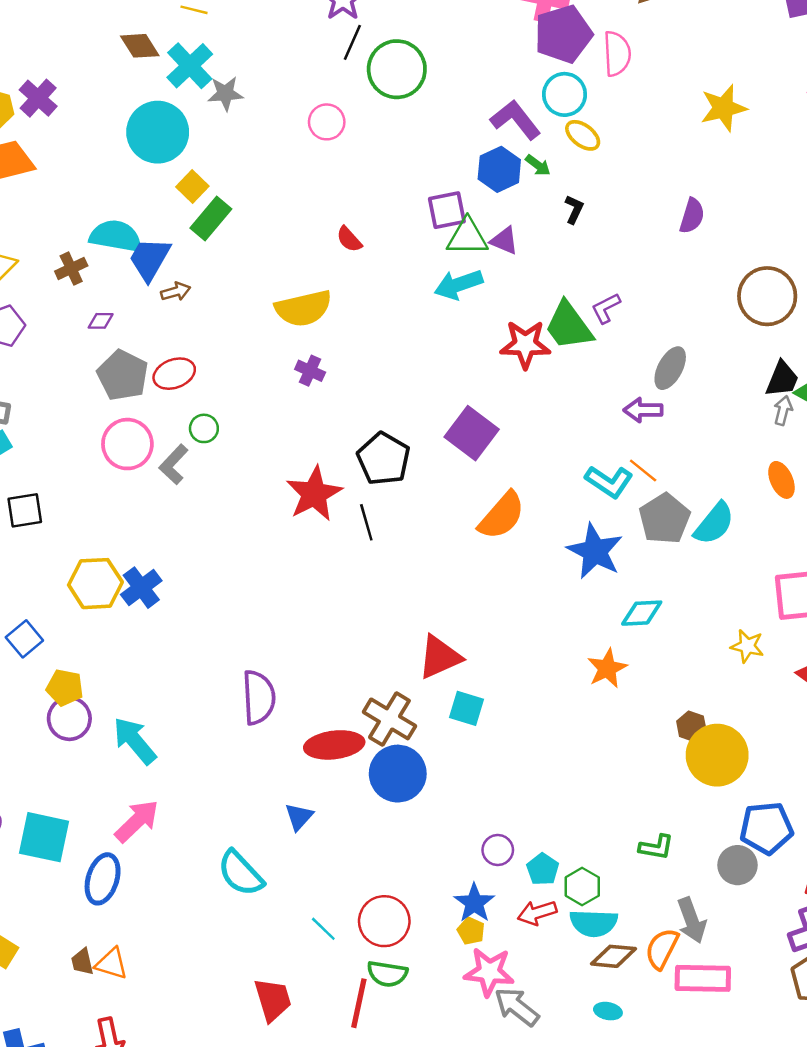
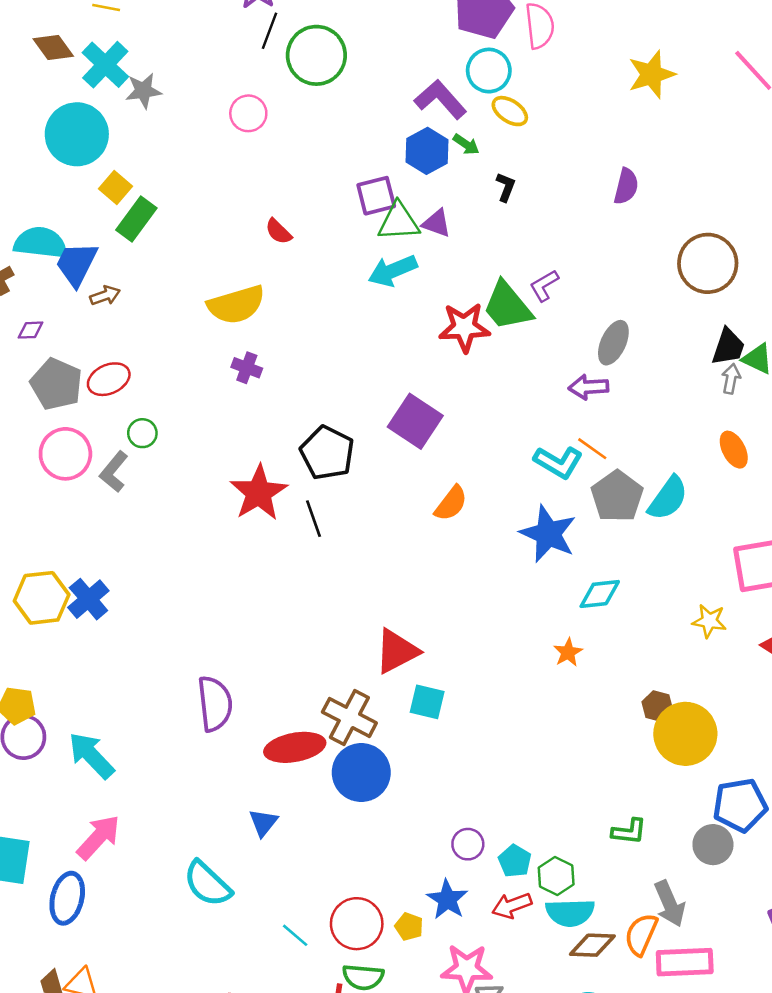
orange semicircle: (502, 516) -> (451, 503), size x0.7
orange star: (607, 668) -> (568, 652), size x0.7
yellow pentagon: (471, 931) -> (409, 927), moved

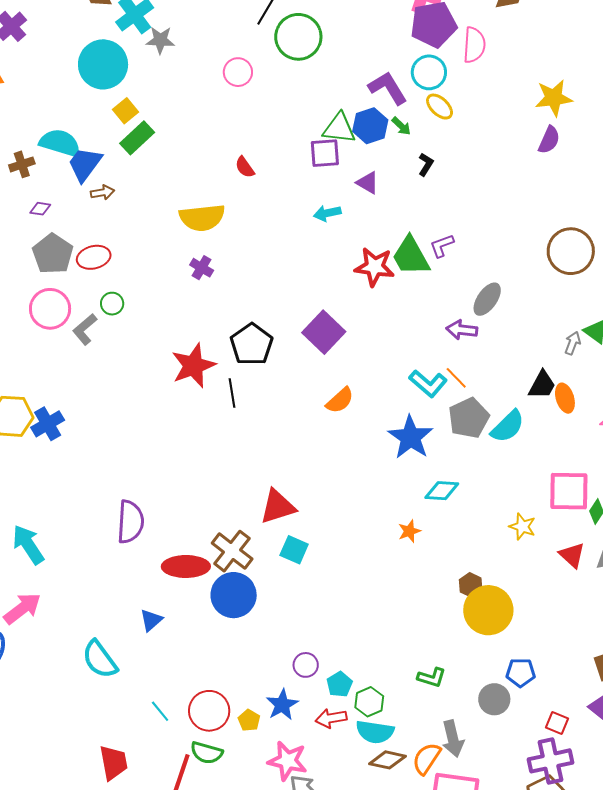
purple semicircle: (626, 186) -> (549, 140), moved
green triangle: (399, 222) -> (339, 128), moved
cyan arrow: (393, 271) -> (327, 213), size x0.7
black trapezoid: (728, 347) -> (542, 385), moved
blue pentagon: (740, 805) -> (521, 673), size x0.7

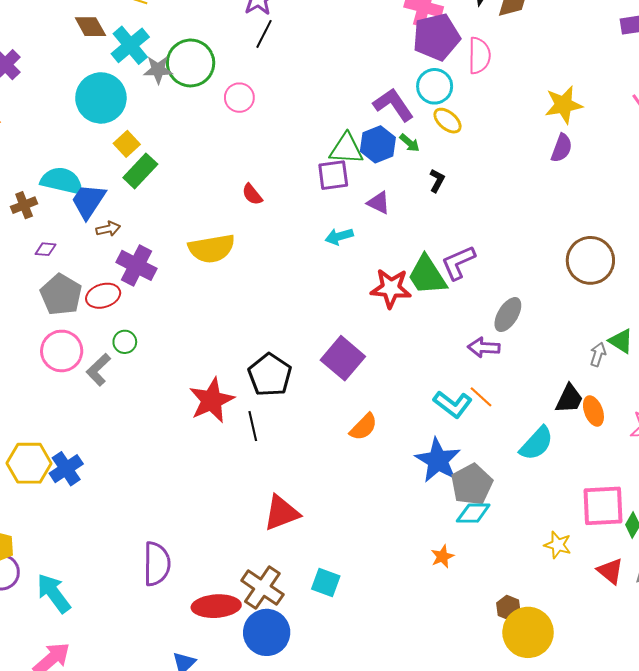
green circle: (298, 37) -> (191, 63), moved
purple L-shape: (442, 246) -> (458, 263), size x1.4
purple cross: (202, 268) -> (137, 265), moved, size x1.6
gray pentagon: (469, 418) -> (472, 484), moved
red triangle: (278, 507) -> (281, 513), moved

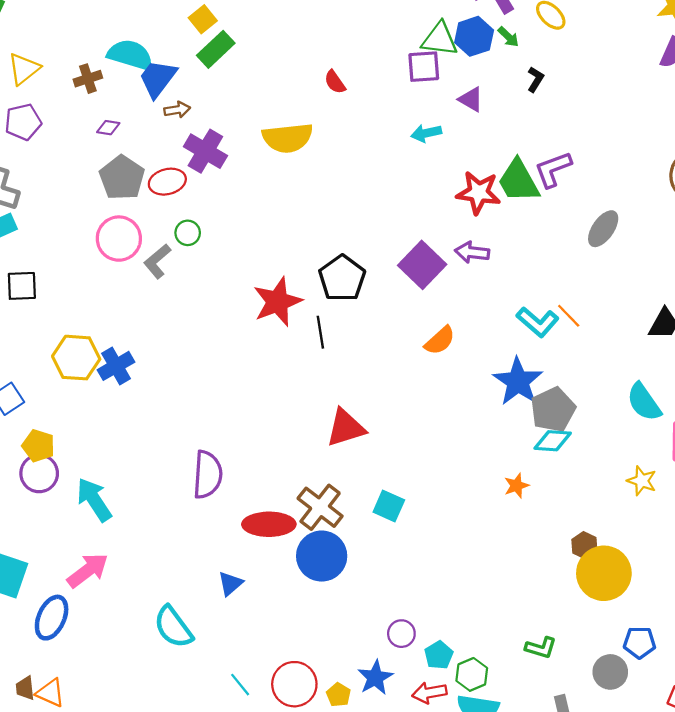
purple arrow: (484, 347) -> (472, 252), moved
cyan semicircle: (537, 443) -> (644, 402), moved, turned 99

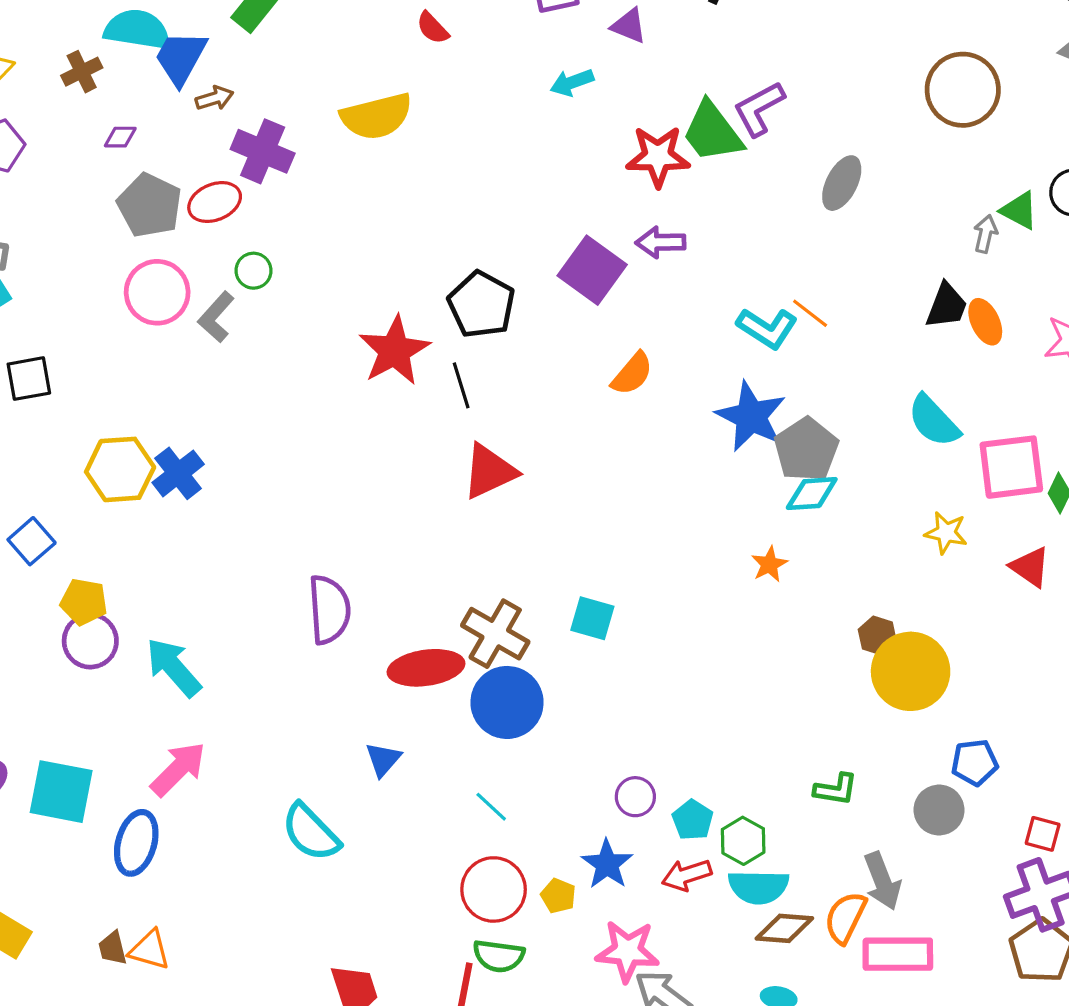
red triangle: (346, 428) -> (489, 471), moved
cyan line: (240, 685) -> (491, 807), moved

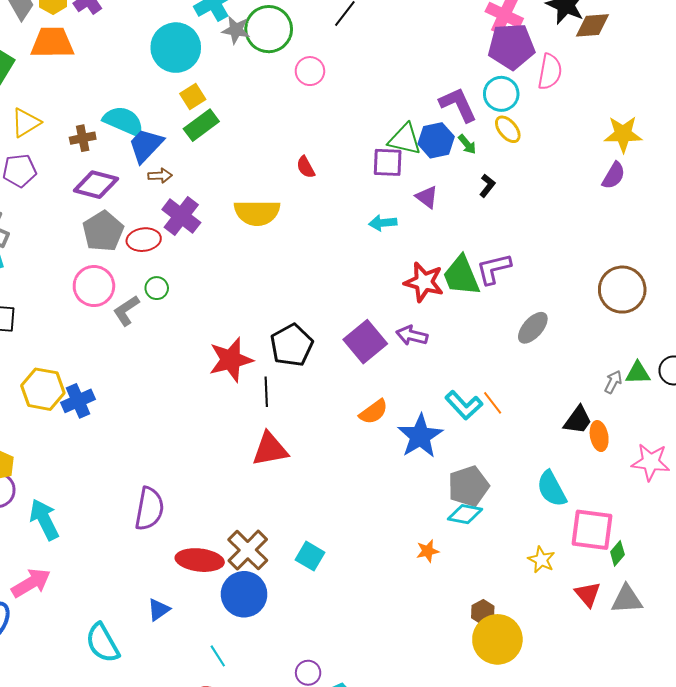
purple diamond: (120, 137) -> (96, 185), size x2.0
green triangle: (1019, 210) -> (638, 373), turned -44
blue star: (751, 416) -> (420, 436), moved

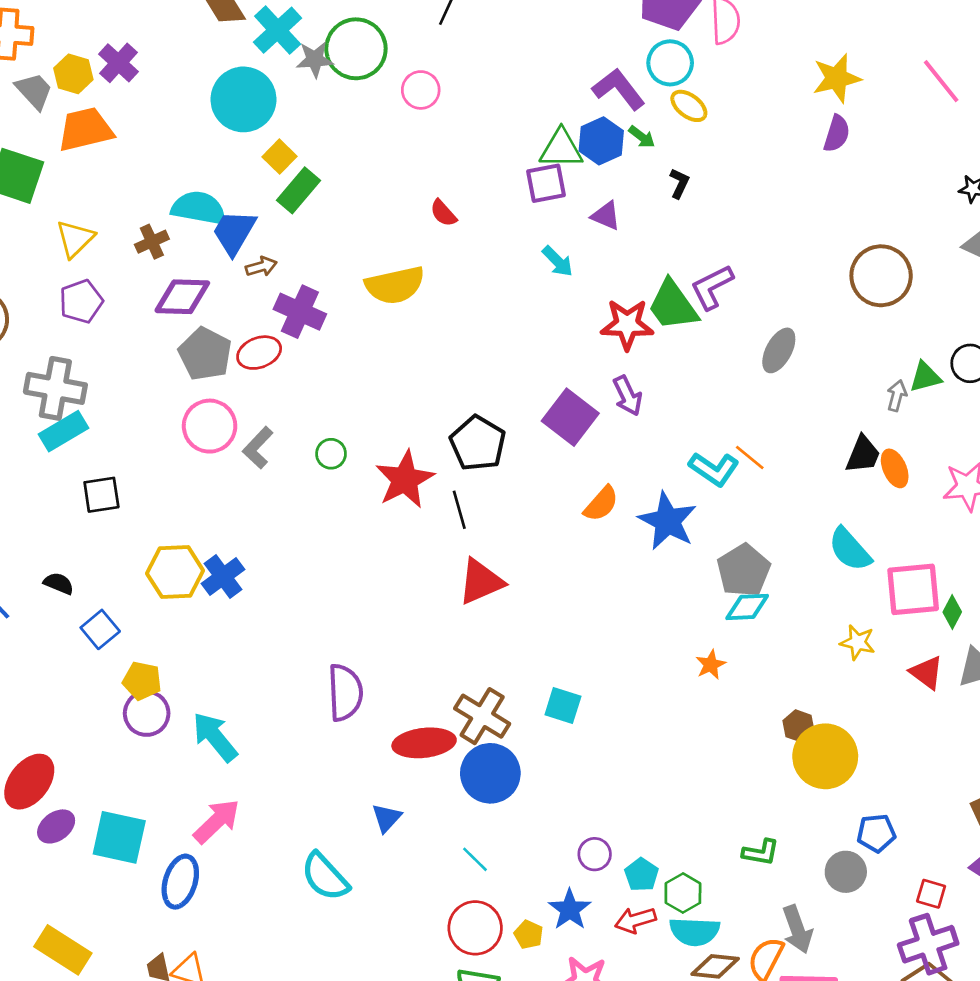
cyan arrow: (383, 223) -> (558, 261), turned -116
green circle: (157, 288) -> (331, 454), moved
purple arrow: (412, 335) -> (628, 396), turned -116

